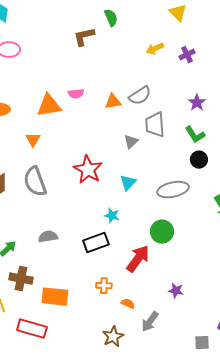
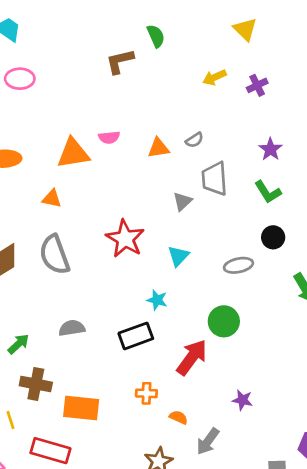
gray semicircle: (140, 96) -> (194, 140), size x0.6
orange triangle: (33, 140) -> (52, 199), turned -49
black circle: (199, 160) -> (273, 237), moved
gray ellipse: (173, 190) -> (238, 265), size x0.7

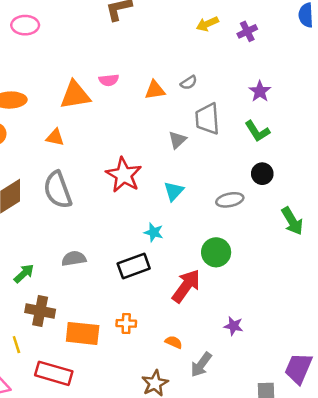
orange cross: (146, 393) -> (126, 323), moved

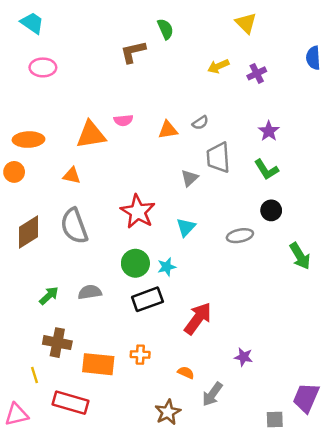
cyan star: (154, 232) -> (167, 267), turned -30
green circle: (216, 252) -> (135, 263), moved
green arrow: (24, 274) -> (49, 296), moved

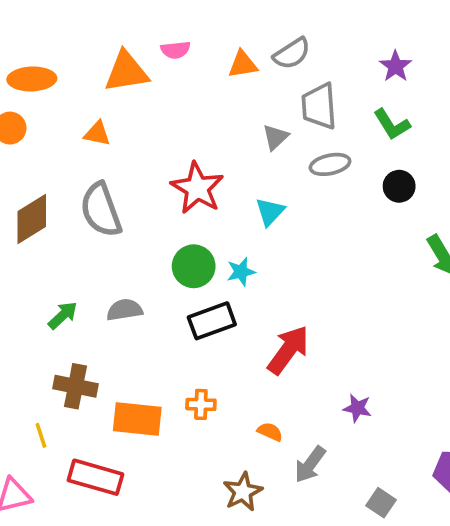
gray semicircle: (200, 123) -> (292, 54), size x1.5
gray ellipse: (240, 236) -> (330, 164), moved
gray square: (275, 419) -> (381, 503), moved, turned 36

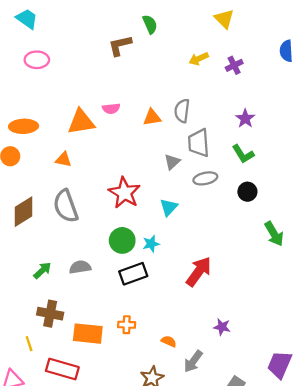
gray semicircle: (292, 54) -> (182, 111), turned 130
red arrow: (288, 350) -> (199, 272), moved

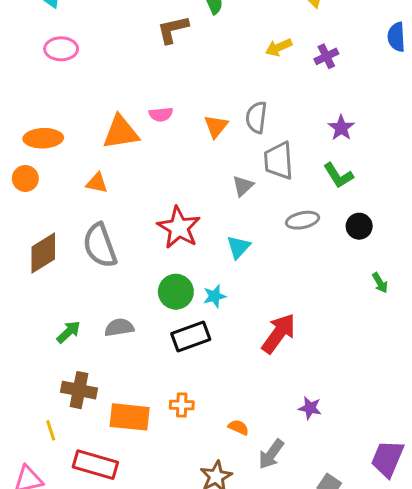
orange triangle: (152, 117) -> (216, 126), turned -42
gray ellipse: (205, 178) -> (303, 220), moved
black circle: (247, 192) -> (359, 226), moved
green arrow: (274, 234) -> (380, 283), size x0.6

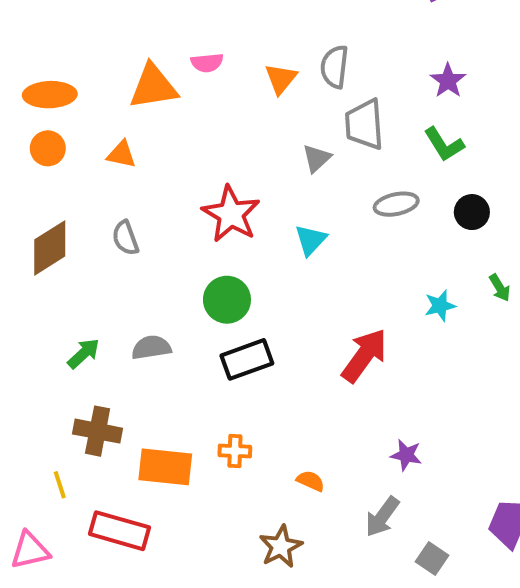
orange circle: (25, 178) -> (48, 148), moved
gray semicircle: (100, 246) -> (125, 238), size x0.6
cyan star: (215, 296) -> (440, 306), moved
gray arrow: (271, 454) -> (382, 517), moved

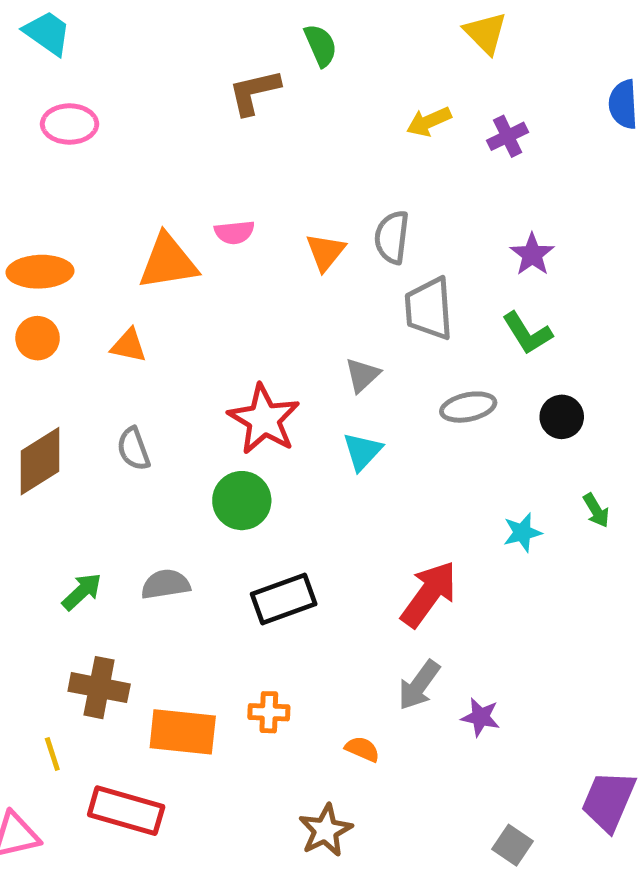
gray triangle: (317, 158) -> (362, 375), moved
green circle: (227, 300) -> (242, 501), moved
gray arrow: (382, 517) -> (419, 685), moved

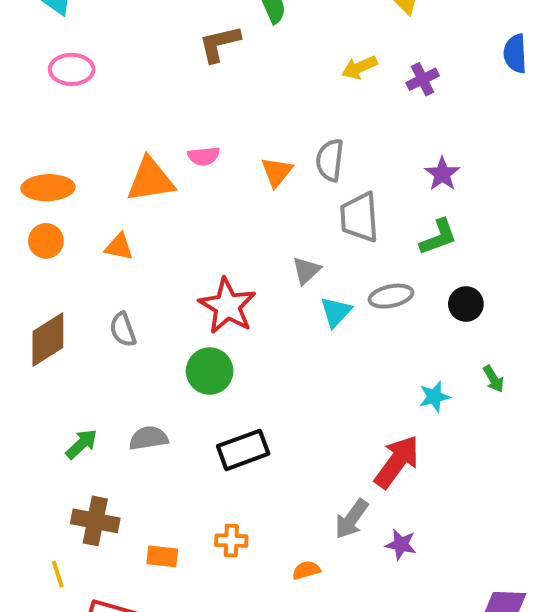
green L-shape: (527, 333) -> (438, 237), turned -78
cyan triangle: (362, 451) -> (336, 312), moved
red arrow: (429, 594) -> (397, 462), moved
orange rectangle: (183, 732) -> (162, 556), size x0.6
orange semicircle: (362, 749) -> (306, 570), turned -40

